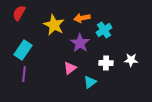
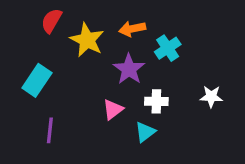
red semicircle: (19, 13) -> (51, 21), moved
white cross: (106, 63) -> (156, 101), moved
purple line: (24, 74) -> (50, 130), moved

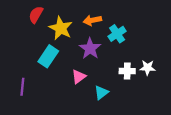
cyan rectangle: (37, 80) -> (48, 56), moved
white cross: (156, 101) -> (127, 71), moved
purple line: (50, 130) -> (22, 87), moved

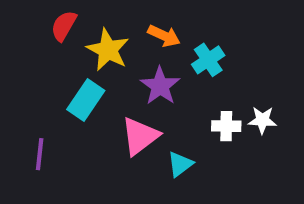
orange arrow: (92, 20) -> (164, 36), turned -144
pink triangle: (79, 77) -> (140, 136), size x1.5

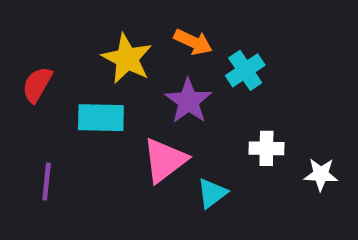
red semicircle: (64, 26) -> (37, 85), moved
cyan rectangle: (86, 100) -> (101, 118), turned 57
white star: (262, 120) -> (321, 174), moved

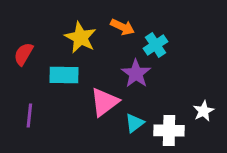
purple star: (188, 101) -> (136, 73), moved
white cross: (266, 148) -> (169, 131), moved, size x1.4
white star: (321, 174) -> (204, 111), turned -30

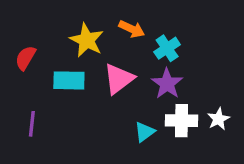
purple star: (136, 73) -> (167, 84), moved
pink triangle: (104, 102) -> (119, 79), moved
white cross: (169, 131) -> (182, 121), moved

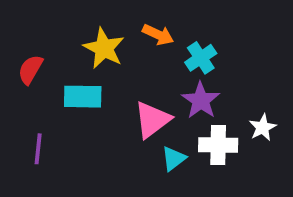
pink triangle: (119, 79) -> (152, 120), moved
white star: (218, 119) -> (263, 128), moved

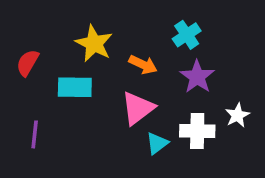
orange arrow: (158, 35) -> (143, 65), moved
cyan cross: (201, 58) -> (187, 35), moved
purple star: (201, 100) -> (197, 77), moved

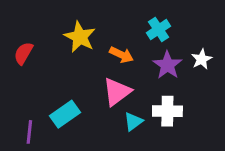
cyan rectangle: (75, 87) -> (65, 114), moved, turned -36
white star: (237, 115) -> (202, 59), moved
purple line: (35, 134) -> (29, 132), moved

